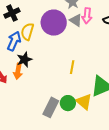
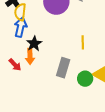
yellow semicircle: (27, 32) -> (20, 12), moved
gray rectangle: (51, 107) -> (63, 68), moved

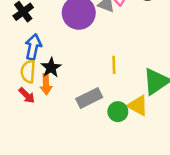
yellow semicircle: (20, 12) -> (28, 71), moved
gray rectangle: (63, 68) -> (89, 98), turned 48

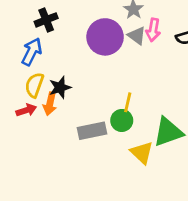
blue arrow: (33, 47) -> (32, 52), moved
red arrow: (27, 95) -> (26, 110), turned -78
green circle: (118, 112) -> (122, 120), moved

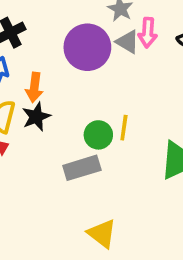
orange arrow: (50, 104) -> (34, 87), moved
green circle: (122, 120) -> (98, 135), moved
yellow triangle: (142, 153) -> (102, 234), moved

